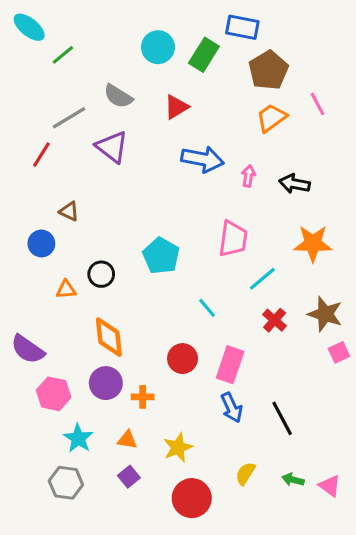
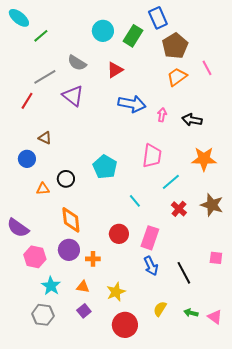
blue rectangle: (242, 27) -> (158, 18), turned 55
pink square: (339, 352) -> (216, 258), moved, turned 32

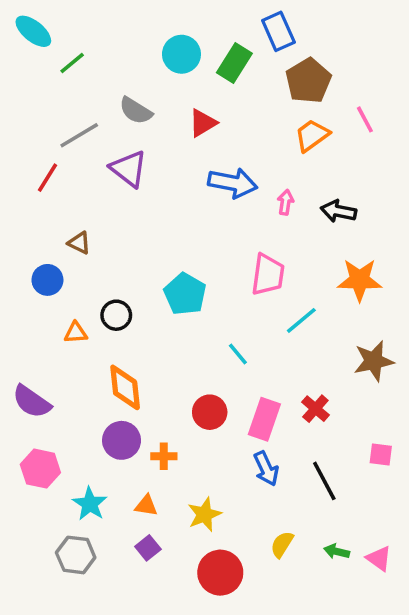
brown star: (212, 205) -> (374, 361), turned -30
red cross: (179, 209) -> (315, 409), moved
pink hexagon: (35, 257) -> (40, 469), moved

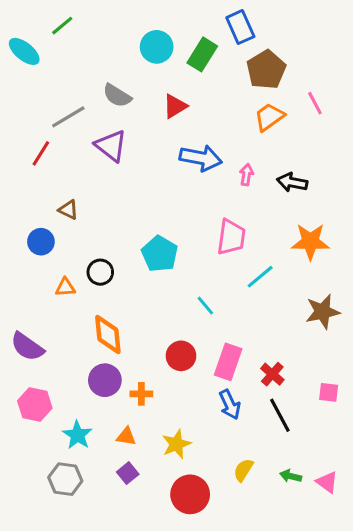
cyan ellipse: (33, 31) -> (24, 51), moved
green line: (72, 63) -> (62, 26), moved
red cross: (315, 409) -> (272, 374), moved

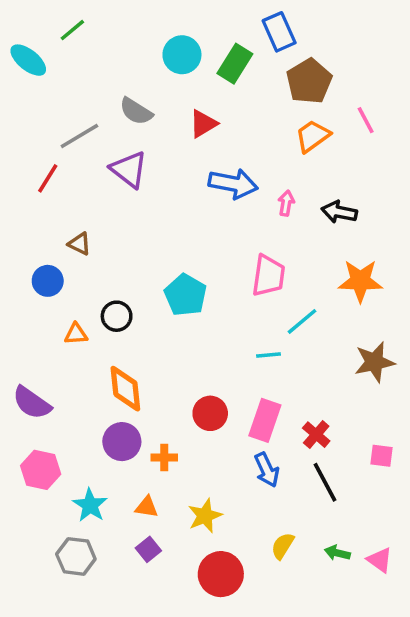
cyan line: (205, 306) -> (268, 355), moved, turned -55

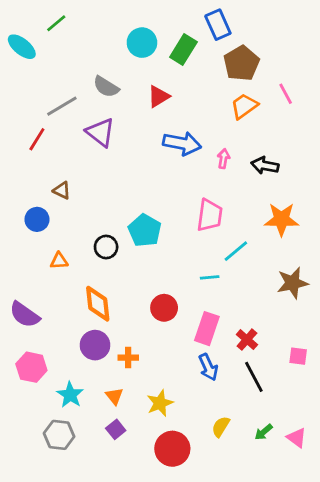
black circle: (117, 316) -> (106, 247), moved
red circle: (210, 413) -> (164, 308), moved
orange triangle: (147, 507) -> (114, 396), turned 42
green arrow: (337, 553) -> (264, 432), turned -54

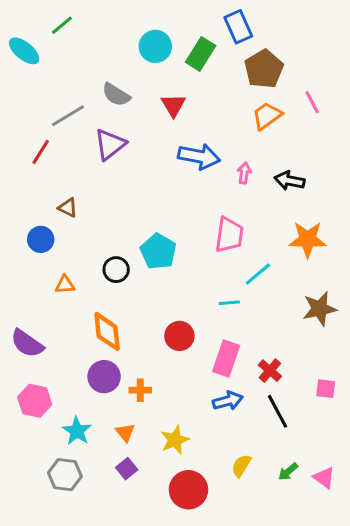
red triangle: (159, 96) -> (173, 105), turned -30
purple triangle: (101, 132) -> (110, 144), turned 44
blue arrow: (208, 367) -> (228, 401), turned -80

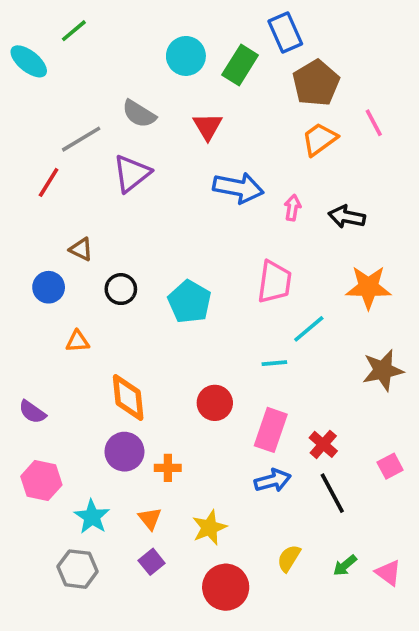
black circle: (116, 270) -> (121, 289), moved
purple semicircle: (27, 343) -> (32, 412), size x0.7
pink square: (326, 389) -> (390, 466), turned -35

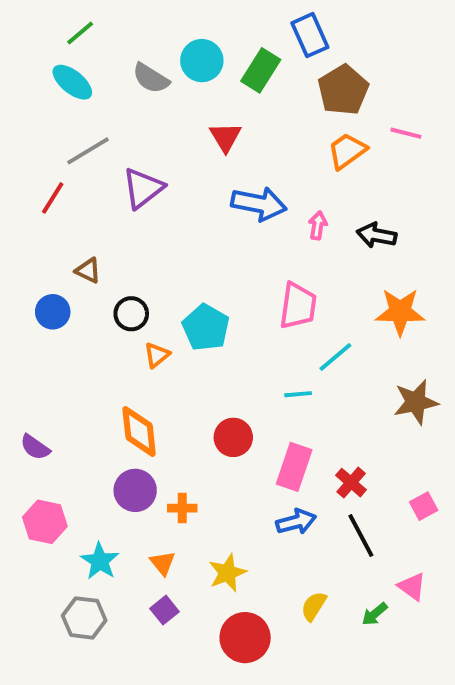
cyan ellipse: (29, 61) -> (72, 82), moved
gray semicircle: (139, 114) -> (151, 78), moved
pink line: (374, 123) -> (406, 133), turned -48
orange triangle: (78, 341) -> (157, 355), moved, turned -35
pink triangle: (388, 573) -> (412, 587), moved

